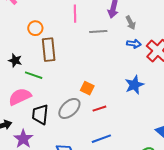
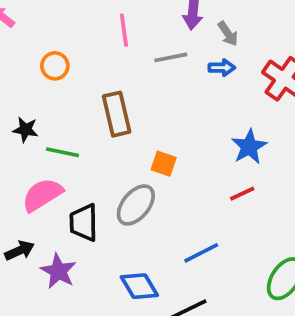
blue arrow: (134, 44) -> (222, 68), moved
brown rectangle: (49, 50) -> (117, 114), moved
red line: (99, 109) -> (242, 194), moved

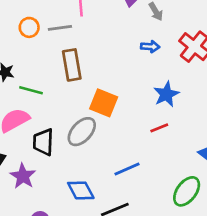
gray line: (171, 57) -> (60, 28), moved
blue arrow: (222, 68) -> (150, 47), moved
orange square: (164, 164) -> (104, 103), size x1.5

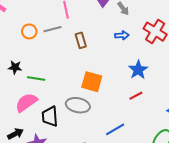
brown rectangle: (72, 65) -> (81, 40), moved, size x0.7
gray ellipse: (82, 132) -> (78, 105), turned 65

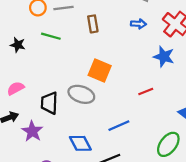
blue star: (138, 70) -> (164, 57), moved, turned -30
green line: (36, 79) -> (51, 36), moved
pink semicircle: (26, 102) -> (16, 88), moved, size x0.7

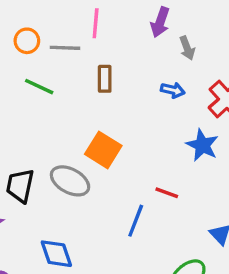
red line: (146, 92) -> (167, 193), turned 32
blue line: (119, 126) -> (136, 221), moved, turned -55

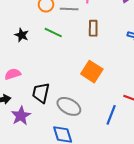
gray ellipse: (70, 181) -> (69, 106), moved

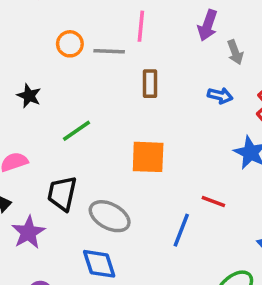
green line: (53, 33) -> (76, 131), moved, turned -60
orange square: (92, 72) -> (148, 157), turned -30

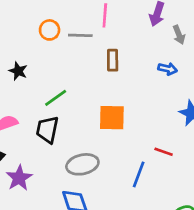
black trapezoid: (62, 193) -> (47, 130), moved
gray ellipse: (110, 216) -> (82, 164), turned -40

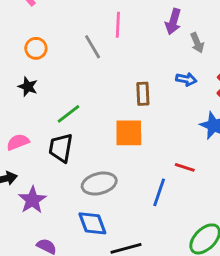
orange circle: (50, 30) -> (36, 48), moved
gray line: (80, 35) -> (93, 47), turned 60
brown rectangle: (113, 60) -> (143, 94), moved

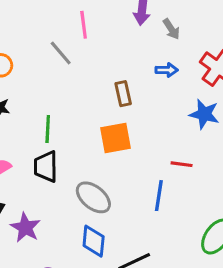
green line: (68, 114) -> (48, 129), turned -40
gray ellipse: (99, 183) -> (93, 197), turned 64
blue diamond: (92, 223) -> (94, 241), turned 36

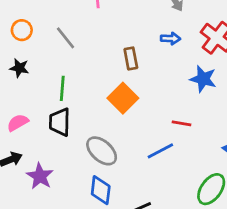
gray line: (61, 53) -> (65, 38), moved
orange square: (115, 138) -> (123, 98), turned -36
blue line: (159, 196) -> (160, 151), turned 52

